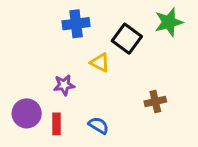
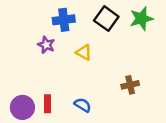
black square: (127, 39) -> (106, 19), moved
purple star: (64, 85) -> (46, 45), moved, turned 30
purple circle: (27, 113) -> (22, 107), moved

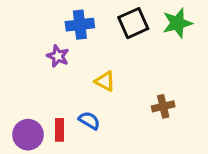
black square: (106, 19) -> (133, 23), turned 30
yellow triangle: (84, 52) -> (105, 81), moved
blue semicircle: (83, 105) -> (89, 121), moved

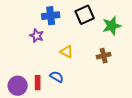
green star: (177, 23) -> (112, 26), moved
brown cross: (163, 106) -> (104, 56), moved

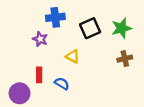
black square: (85, 15) -> (90, 28), moved
brown cross: (104, 56) -> (125, 59), moved
red rectangle: (38, 83) -> (39, 75), moved

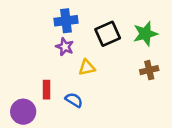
purple star: (40, 39) -> (65, 47), moved
yellow triangle: (73, 56) -> (87, 67), turned -40

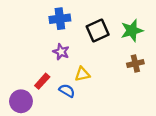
purple star: (65, 47) -> (61, 52), moved
yellow triangle: (87, 67) -> (82, 74), moved
red rectangle: (47, 90) -> (42, 81), turned 42

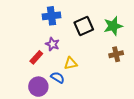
red rectangle: (42, 81) -> (36, 57), moved
purple circle: (21, 101) -> (38, 87), moved

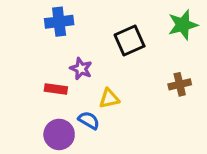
blue cross: (51, 16) -> (59, 22), moved
green star: (113, 26) -> (183, 25), moved
red rectangle: (36, 57) -> (56, 89), turned 56

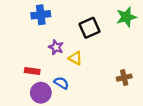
brown cross: (180, 84) -> (124, 78), moved
red rectangle: (56, 89) -> (32, 71), moved
yellow triangle: (109, 98) -> (75, 58), moved, turned 40

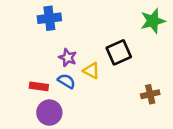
black square: (90, 28) -> (119, 52), moved
blue semicircle: (61, 83) -> (66, 81), moved

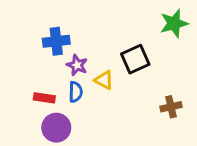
blue cross: (49, 18) -> (56, 41), moved
blue semicircle: (66, 81) -> (76, 92), turned 60

